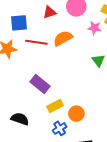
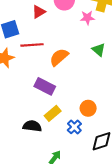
orange semicircle: (63, 38) -> (59, 57), moved
yellow rectangle: (55, 106) -> (53, 113), moved

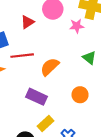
orange circle: (88, 108) -> (80, 95), moved

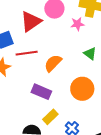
red triangle: (27, 22) -> (31, 21), size x1.6
orange circle: (80, 95) -> (82, 89), size x1.5

